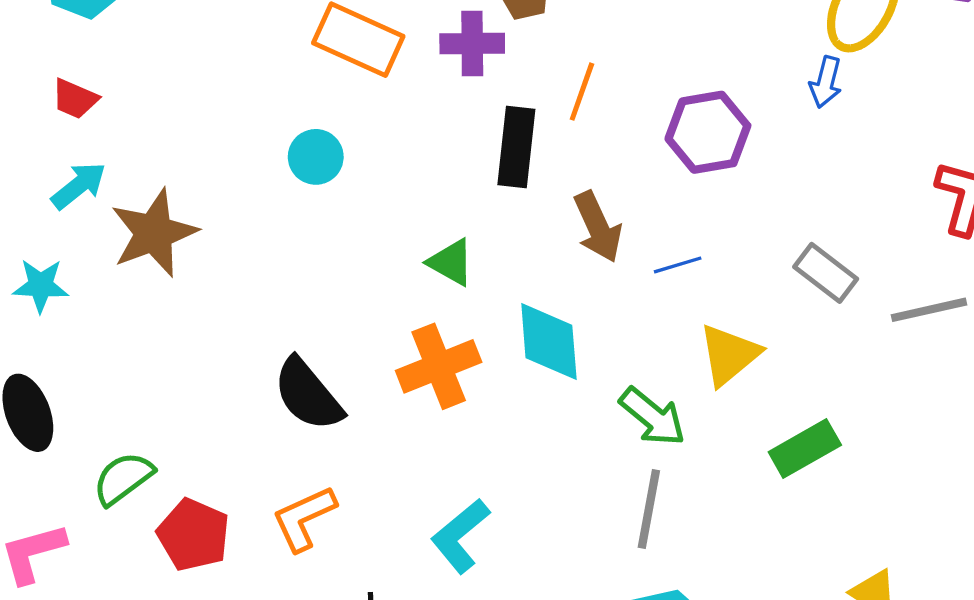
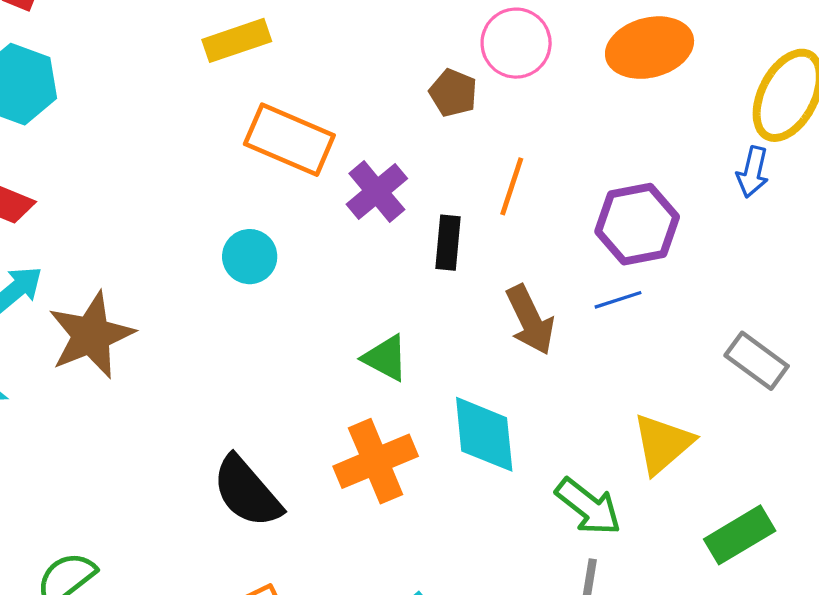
purple cross: (472, 43) -> (377, 191), moved, turned -38
black rectangle: (516, 147) -> (448, 243), size x0.7
blue line: (678, 265) -> (618, 300), moved

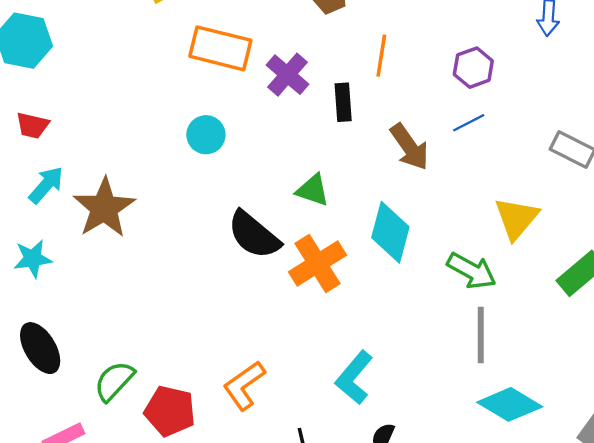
purple hexagon: (637, 224) -> (473, 68), size x0.7
cyan diamond: (484, 434) -> (390, 232), turned 30
black semicircle: (247, 492) -> (254, 235), moved

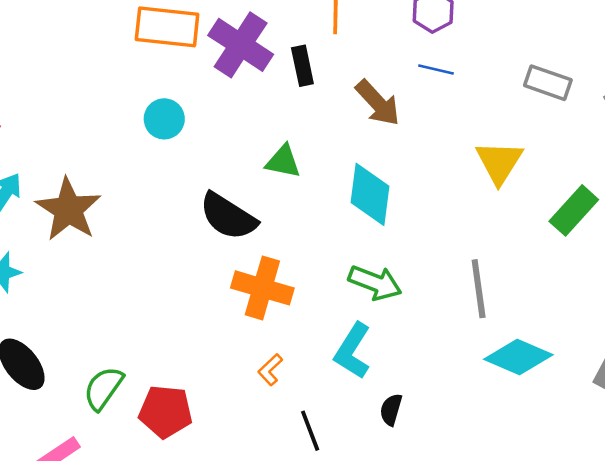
purple cross: (287, 75) -> (241, 45), size x1.4
blue line: (469, 123) -> (436, 69), turned 48
orange cross: (318, 263) -> (262, 288), moved, turned -34
green arrow: (472, 271) -> (375, 283), moved
orange L-shape: (244, 385) -> (270, 370), moved, size x0.6

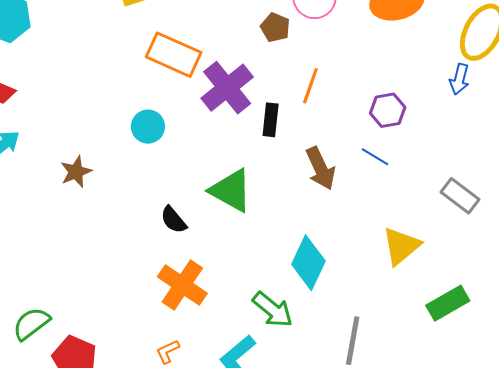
green triangle: (283, 161) -> (231, 190), size x1.5
cyan diamond: (370, 194) -> (308, 263), moved
brown star: (68, 209) -> (76, 172), moved, size x0.6
black semicircle: (228, 216) -> (174, 220), size x0.6

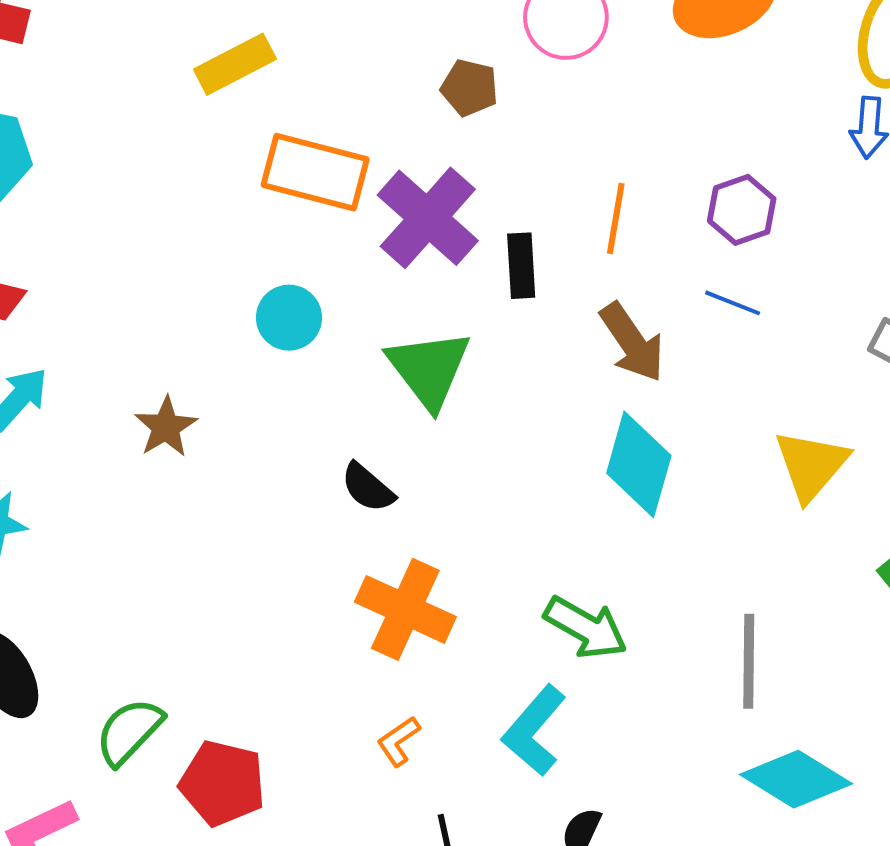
brown pentagon: (275, 27) -> (470, 88), moved
orange line: (310, 86) -> (616, 218), moved
green triangle: (231, 190) -> (429, 369), moved, turned 33
cyan diamond: (308, 263) -> (639, 464), moved

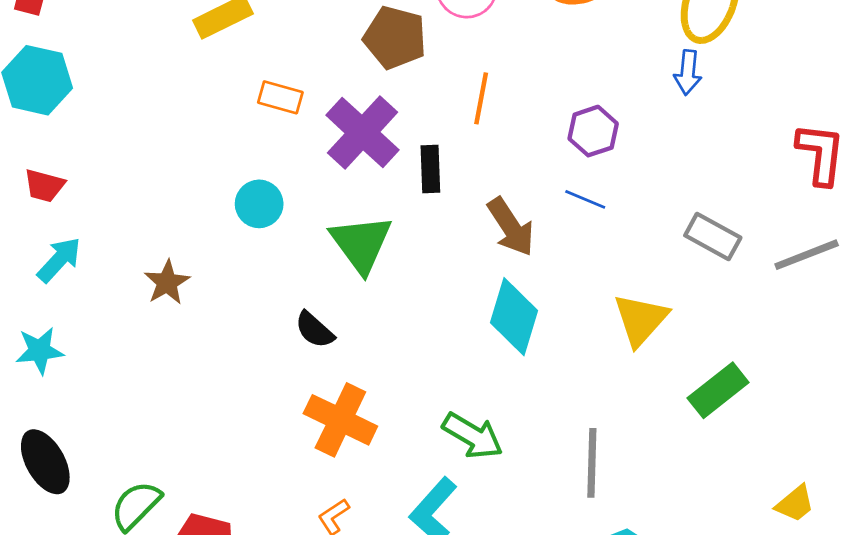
brown pentagon: (470, 88) -> (395, 38), size x1.5
orange rectangle: (315, 172) -> (280, 97), size x0.6
orange line: (616, 218) -> (481, 98), moved

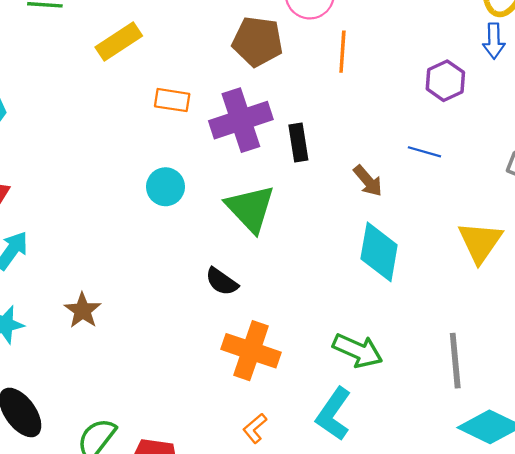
orange line: (481, 98) -> (342, 52), moved
purple hexagon: (593, 131) -> (445, 81), moved
purple cross: (362, 133) -> (241, 120), turned 36
brown arrow: (511, 227) -> (368, 181), size x0.7
brown star: (167, 282) -> (83, 310), moved

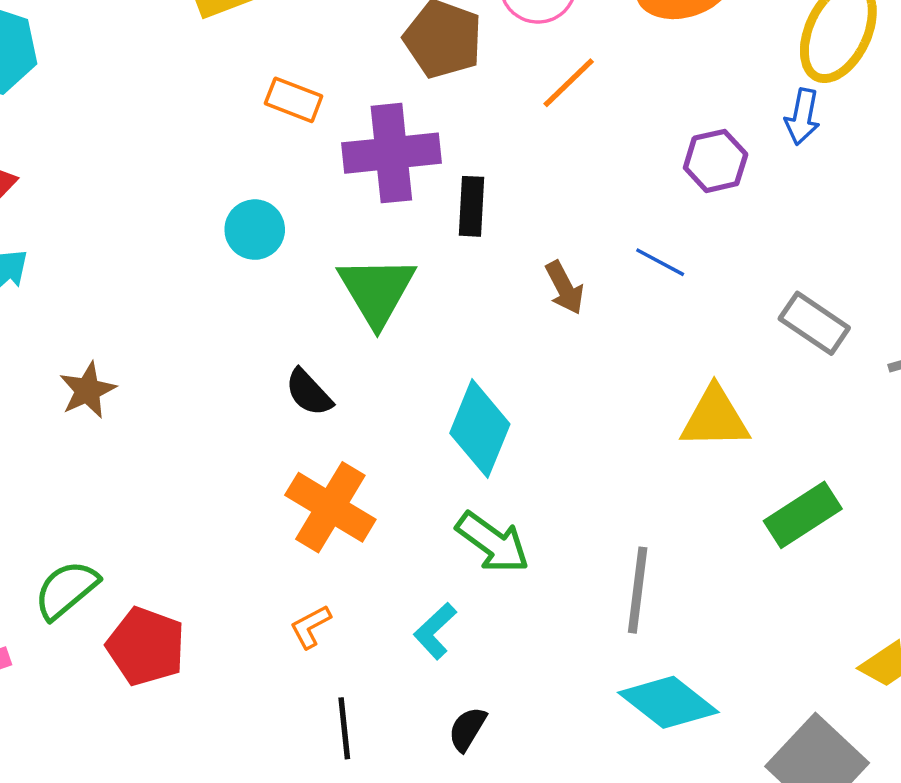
orange line: (342, 52) -> (569, 83), turned 30
yellow triangle: (480, 242) -> (715, 418), turned 42
cyan diamond: (379, 252) -> (480, 429), moved
cyan L-shape: (334, 414) -> (435, 631), size x0.7

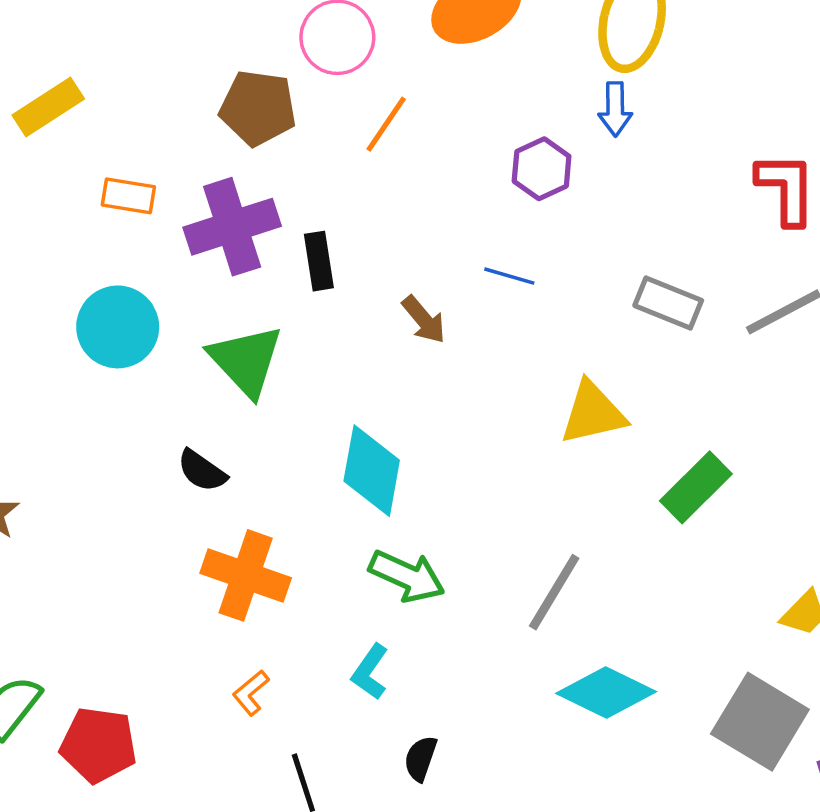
cyan circle: (255, 230) -> (118, 327), size x1.4
gray line: (638, 590) -> (554, 592), turned 36

